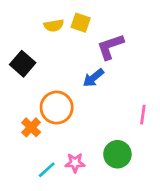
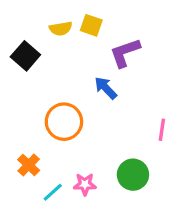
black square: (23, 64) -> (25, 56), moved
blue arrow: (93, 78) -> (106, 88), turned 85
orange cross: (31, 127) -> (29, 165), moved

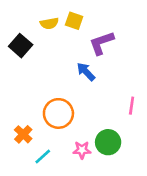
orange circle: (64, 122) -> (58, 113), moved
pink star: (85, 184) -> (82, 150), moved

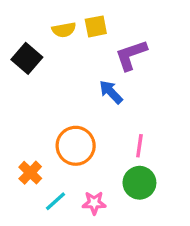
yellow square: (74, 21) -> (96, 26), turned -30
pink line: (132, 106) -> (139, 146), moved
pink star: (82, 150) -> (94, 203), moved

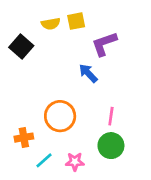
orange cross: (30, 173) -> (24, 138), turned 36

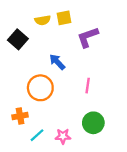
blue arrow: (88, 73) -> (57, 62), moved
orange circle: (60, 116) -> (40, 88), moved
pink line: (111, 116) -> (88, 86), moved

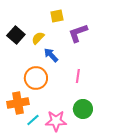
yellow semicircle: (43, 20) -> (38, 38), moved, turned 144
orange cross: (20, 116) -> (18, 103), size x1.5
pink star: (63, 136) -> (56, 121), size x1.5

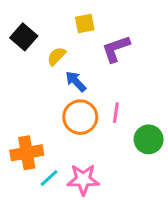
black square: (16, 35) -> (24, 37), moved
orange circle: (36, 78) -> (80, 117), moved
green circle: (83, 109) -> (149, 139), moved

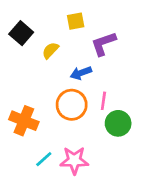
blue arrow: (76, 81) -> (81, 73), moved, turned -66
green circle: (149, 139) -> (118, 123), moved
orange cross: (27, 153) -> (24, 121), moved, turned 32

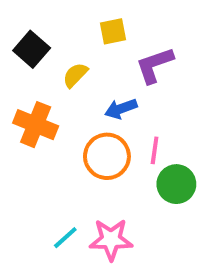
orange cross: (24, 121) -> (36, 125), moved

